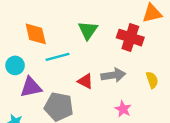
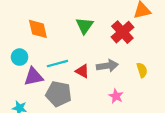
red cross: (130, 38) -> (122, 32), turned 30
cyan line: (58, 57) -> (57, 64), moved

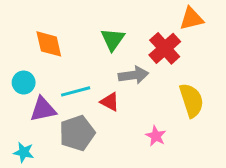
gray arrow: (107, 66) -> (134, 75), moved
yellow semicircle: (142, 70) -> (191, 100), size x1.6
gray pentagon: (59, 94) -> (77, 133), turned -30

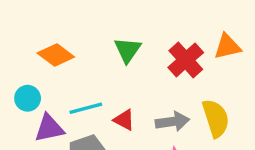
orange triangle: (191, 19) -> (227, 47), moved
orange diamond: (49, 44) -> (56, 55), turned -40
gray arrow: (134, 75) -> (172, 122), moved

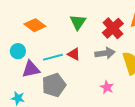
red triangle: (124, 120) -> (74, 54), moved
gray arrow: (172, 122) -> (105, 53), moved

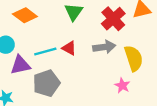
pink star: (107, 87) -> (122, 85), moved

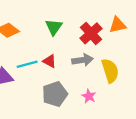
gray pentagon: (46, 83) -> (55, 94), moved
pink star: (122, 85) -> (89, 96), moved

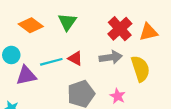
orange triangle: (118, 25) -> (148, 32), moved
green triangle: (54, 27) -> (67, 22), moved

